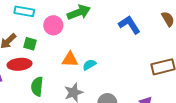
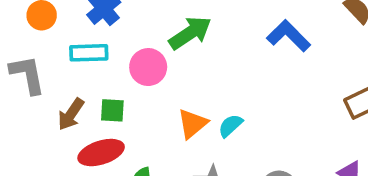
orange triangle: (70, 59) -> (192, 124), turned -30

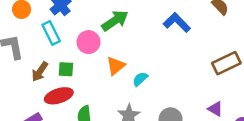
cyan rectangle: (89, 53) -> (51, 33), turned 65
orange triangle: (192, 124) -> (116, 66), moved

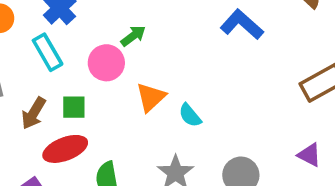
green arrow: (115, 21) -> (133, 36), moved, size x0.6
cyan semicircle: (140, 79) -> (190, 115), turned -84

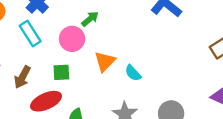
green square: (74, 107) -> (61, 72), moved

